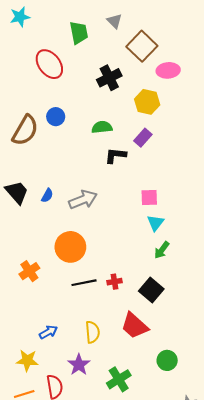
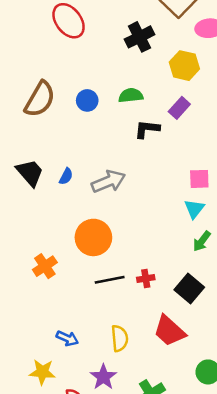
blue circle: (56, 117) -> (87, 100), moved
pink square: (149, 198) -> (199, 179), moved
blue arrow: (48, 332) -> (67, 338), turned 54

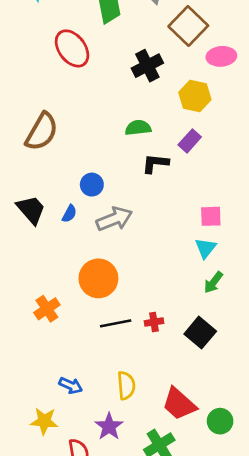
blue circle: (87, 100) -> (92, 185), moved
red trapezoid: (169, 331) -> (179, 404), moved

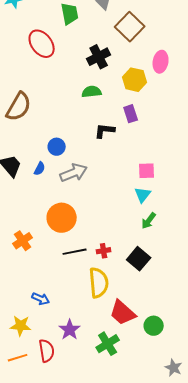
pink ellipse: (221, 56) -> (161, 62), moved, turned -75
green semicircle: (138, 128) -> (92, 92), moved
purple rectangle: (190, 141) -> (131, 114), turned -60
yellow semicircle: (126, 385) -> (99, 283), moved, size x1.4

